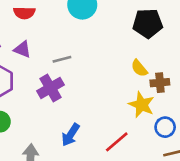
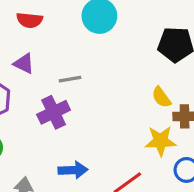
yellow star: (142, 105) -> (161, 141), turned -30
blue arrow: (71, 135) -> (73, 170), turned -130

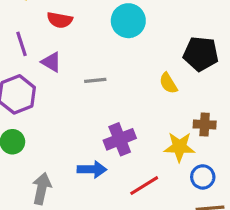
yellow semicircle: (161, 97) -> (168, 83), moved
purple cross: (54, 112) -> (120, 139), moved

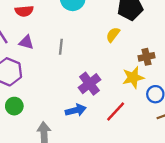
gray line: (95, 80) -> (61, 47), turned -63
yellow semicircle: (168, 83) -> (113, 35), turned 84

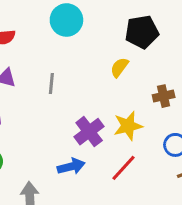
yellow star: (133, 77) -> (128, 126), moved

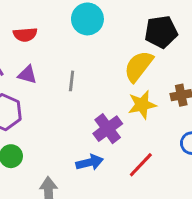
yellow semicircle: (119, 67) -> (139, 66), size x1.6
yellow star: (128, 126) -> (142, 105), moved

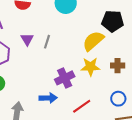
purple triangle: (27, 75) -> (27, 39), moved, turned 32

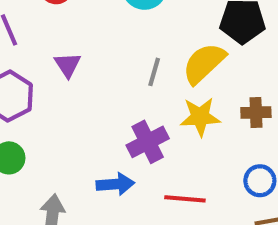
gray line: (47, 42) -> (154, 72), moved
red line: (82, 106) -> (185, 199), turned 42

